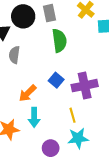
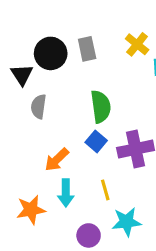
green semicircle: (59, 41) -> (101, 107), moved
yellow line: (73, 115) -> (105, 190), moved

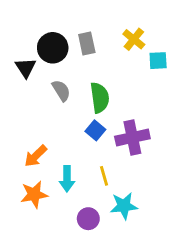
gray semicircle: (38, 107) -> (61, 91), moved, turned 140
orange arrow: (57, 160) -> (36, 156), moved

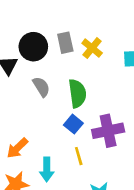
yellow cross: (134, 39) -> (92, 48), moved
yellow line: (104, 176) -> (79, 156), moved

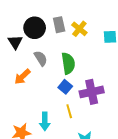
orange arrow: (17, 148) -> (22, 77), moved

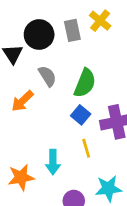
yellow cross: (79, 29) -> (100, 21), moved
green semicircle: (68, 63) -> (85, 83), turned 30

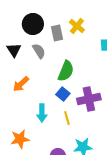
black circle: (39, 35) -> (33, 24), moved
gray semicircle: (47, 76) -> (39, 51), moved
cyan arrow: (53, 162) -> (42, 113), moved

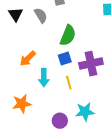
orange arrow: (21, 84) -> (28, 58), moved
blue square: (63, 94) -> (65, 58), turned 32

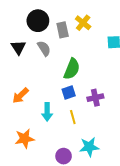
orange arrow: (28, 58) -> (20, 96), moved
purple cross: (91, 64) -> (95, 98), size x0.7

